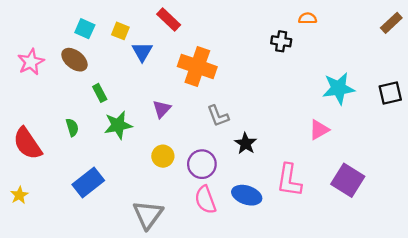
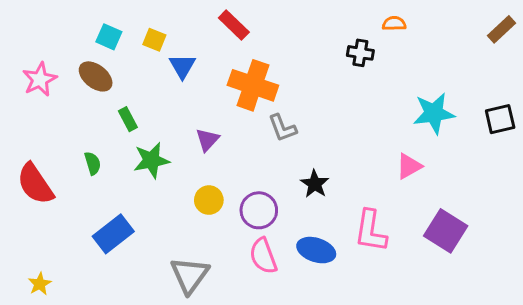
red rectangle: (169, 19) -> (234, 25), moved
gray L-shape: (218, 116) -> (282, 128), moved
yellow star: (19, 195) -> (40, 284), moved

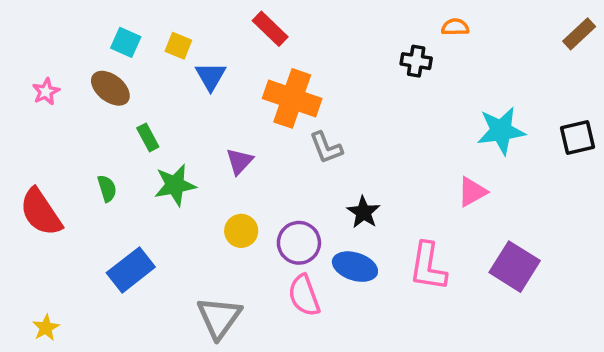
pink star: (40, 79) -> (46, 92), size x0.7
blue ellipse: (316, 250) -> (355, 267), moved

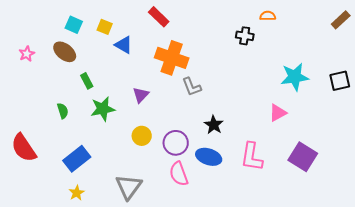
blue triangle: (211, 76) -> (124, 45), turned -30
red semicircle: (41, 212) -> (24, 148), moved
yellow star: (46, 328) -> (77, 193), moved

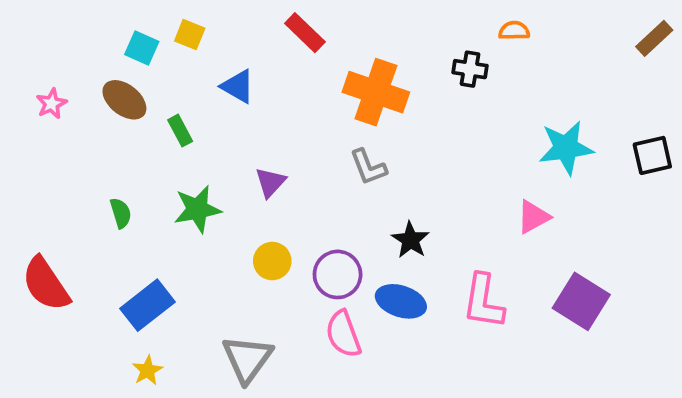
yellow square: (105, 27) -> (190, 35), moved
orange cross: (172, 58) -> (376, 92), moved
green rectangle: (87, 81) -> (180, 131), moved

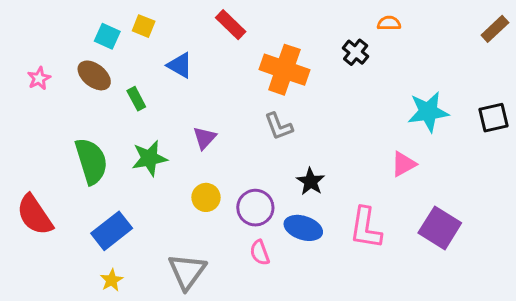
black cross: (470, 69) -> (356, 52), turned 30
green semicircle: (121, 213) -> (91, 161), size x2.0
pink semicircle: (343, 334) -> (260, 253), size x0.7

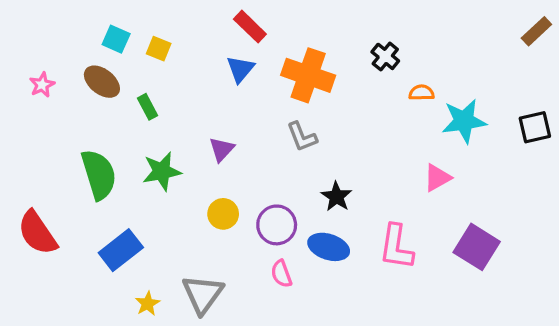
orange semicircle: (389, 23) -> (421, 93), moved
yellow square: (144, 26) -> (159, 49), moved
blue triangle: (180, 65) -> (240, 69), moved, turned 40
yellow star: (112, 280) -> (148, 304), moved

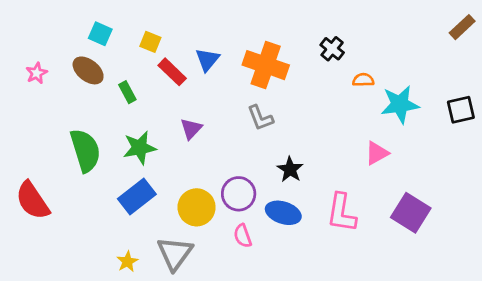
red rectangle: (250, 27) -> (172, 72), moved
yellow square: (159, 49) -> (150, 42), moved
yellow circle: (223, 214) -> (197, 207), moved, size x1.4
blue rectangle: (121, 250) -> (137, 197), moved

